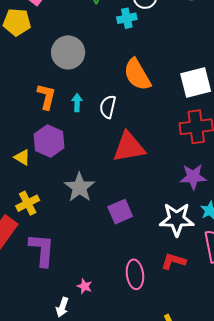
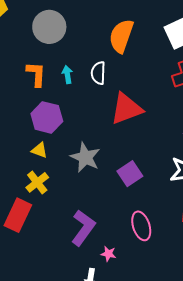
orange semicircle: (137, 75) -> (121, 36), turned 60
yellow triangle: (22, 157) -> (40, 150), moved
purple L-shape: (42, 250) -> (83, 228), moved, turned 42
pink ellipse: (135, 274) -> (141, 226), moved

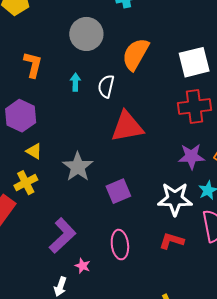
gray circle: (49, 27) -> (86, 34), moved
orange L-shape: (36, 74) -> (33, 65), moved
purple hexagon: (47, 117) -> (21, 116), moved

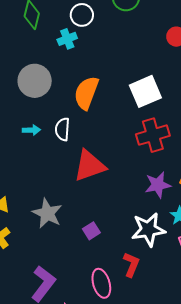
cyan arrow: (75, 82) -> (31, 130), turned 96
purple square: (118, 191) -> (91, 231), size x0.7
red L-shape: (172, 241) -> (131, 265), moved, turned 105

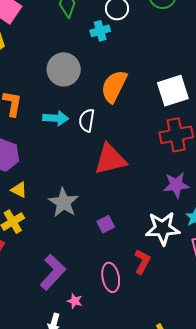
cyan arrow: (31, 130) -> (56, 118), size x1.4

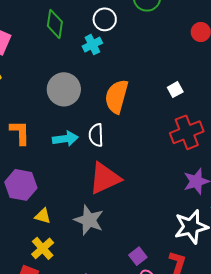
white square: (173, 91) -> (175, 90), size x0.5
red triangle: (110, 159) -> (105, 178), moved
purple square: (106, 224) -> (138, 256), moved

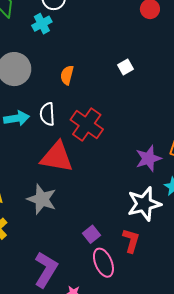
orange semicircle: (117, 96) -> (67, 75), size x0.6
red cross: (187, 132) -> (87, 124), moved, turned -32
red triangle: (105, 178) -> (57, 157), turned 36

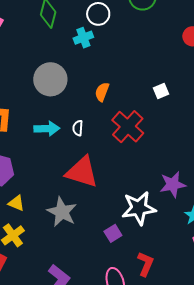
white semicircle: (47, 114) -> (78, 128), size x0.7
red cross: (87, 124) -> (128, 127), moved
white star: (144, 204) -> (139, 208), moved
purple square: (91, 234) -> (113, 233), moved

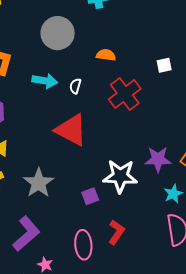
orange semicircle: (102, 92) -> (106, 55), turned 66
gray star: (62, 212) -> (39, 183), moved

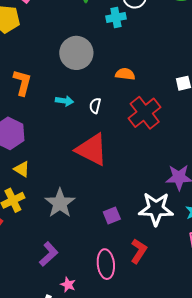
cyan arrow: (45, 81) -> (64, 101), size x0.7
white star: (120, 176) -> (156, 209), moved
purple L-shape: (26, 234) -> (49, 254), size x0.7

